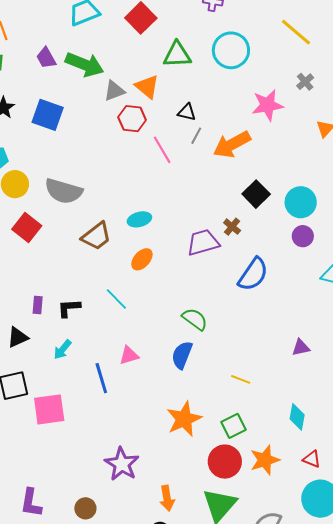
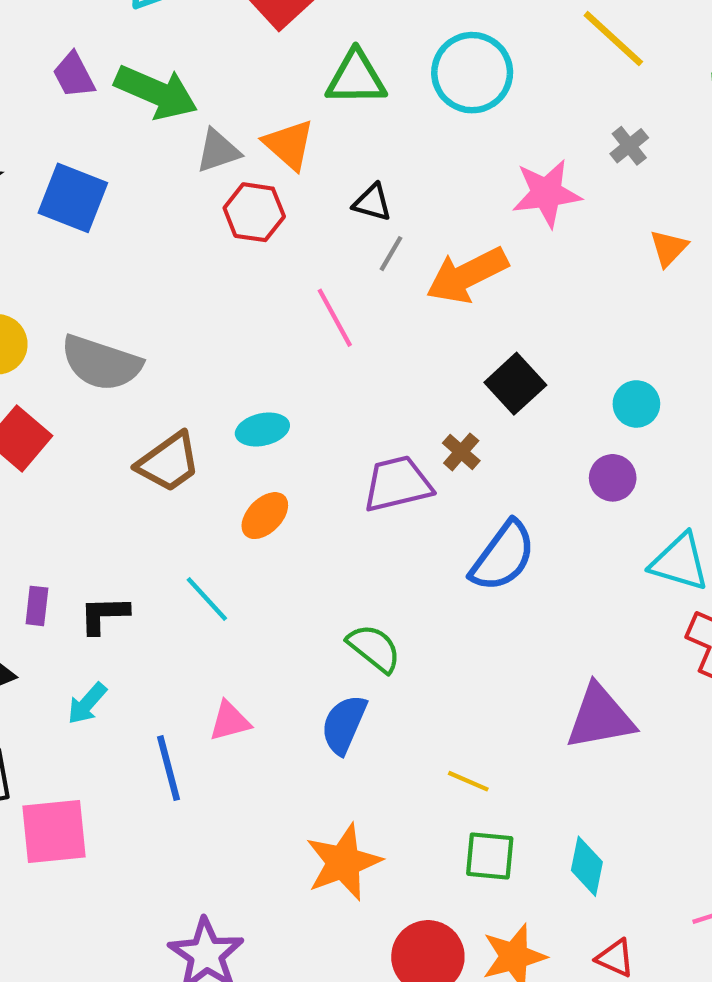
pink line: (162, 150) -> (335, 318), moved
cyan circle: (301, 202) -> (636, 404), moved, size x0.7
purple triangle: (301, 348) -> (600, 717), size x1.8
green square: (234, 426) -> (490, 856), moved, turned 30

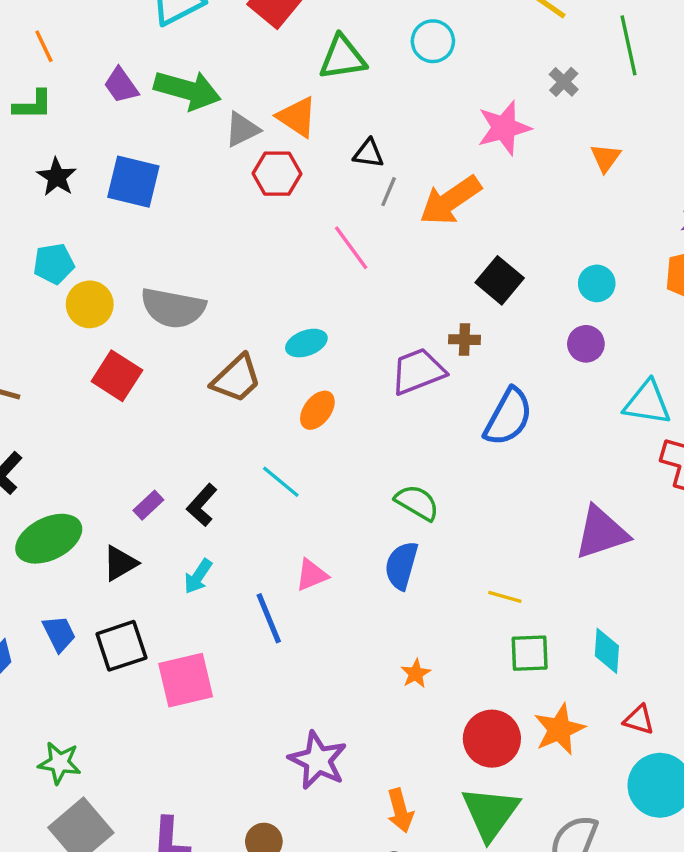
cyan circle: (472, 73) -> (433, 41), size x0.7
brown cross: (461, 452) -> (464, 340), turned -32
purple rectangle: (37, 606) -> (148, 505), turned 48
black L-shape: (104, 615) -> (202, 505), turned -39
orange star: (343, 862) -> (416, 673), size x0.5

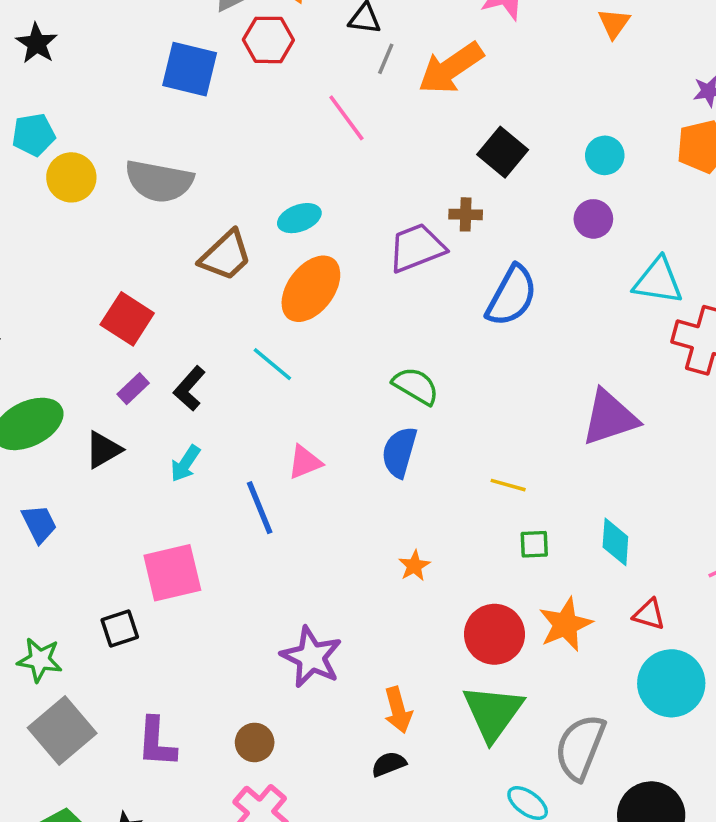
blue square: (133, 182) -> (190, 69), moved
red square: (117, 376) -> (127, 319), moved
orange ellipse: (317, 410) -> (311, 289), size x1.6
black square: (121, 646) -> (120, 628), moved, size x0.7
green square: (530, 653) -> (534, 544), size x0.7

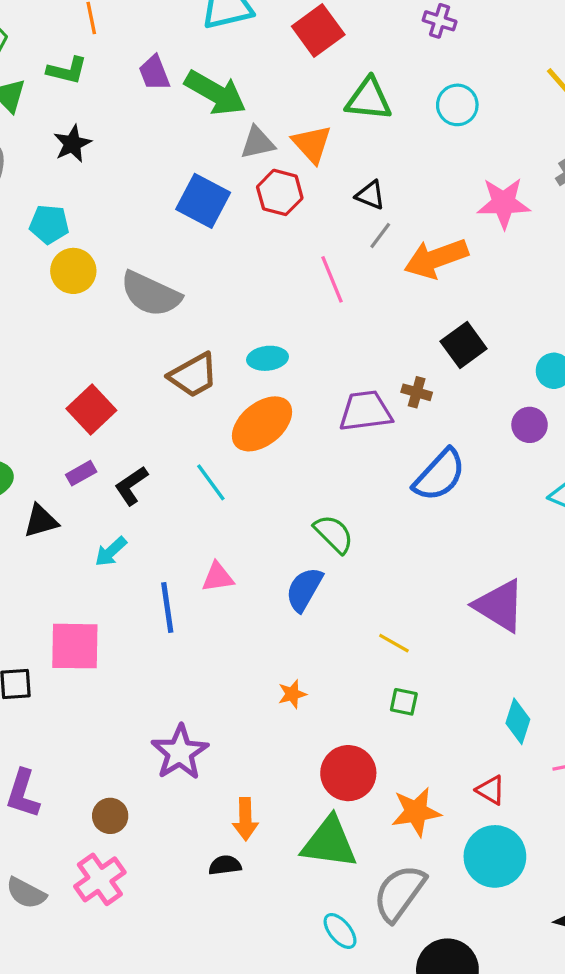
purple triangle: (610, 418) -> (499, 606), turned 36
cyan diamond: (615, 542) -> (518, 721), moved
orange star: (565, 624) -> (416, 812), moved
green triangle: (493, 713) -> (329, 843), turned 48

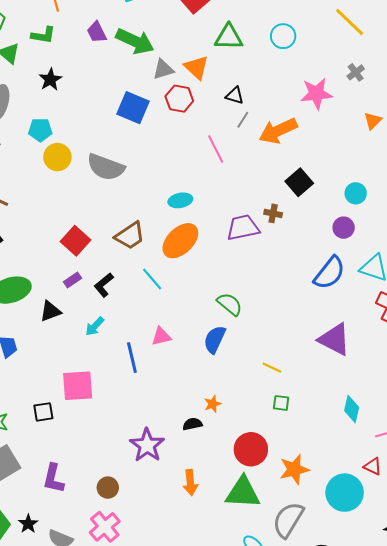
brown trapezoid: (193, 375) -> (130, 236), moved
blue semicircle: (439, 475) -> (329, 273), moved
red triangle: (491, 790) -> (373, 466), moved
black semicircle: (225, 865) -> (192, 424), moved

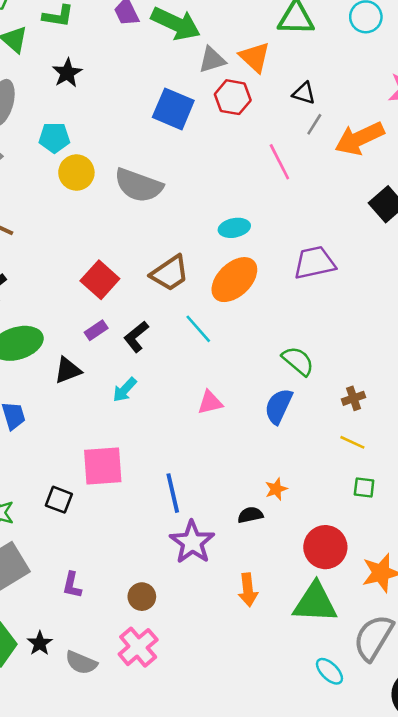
brown cross: (273, 213) -> (354, 398), moved, turned -30
blue line: (132, 358) -> (173, 493), moved
black square: (43, 412) -> (59, 500), turned 30
purple L-shape: (53, 478) -> (72, 585), size x0.7

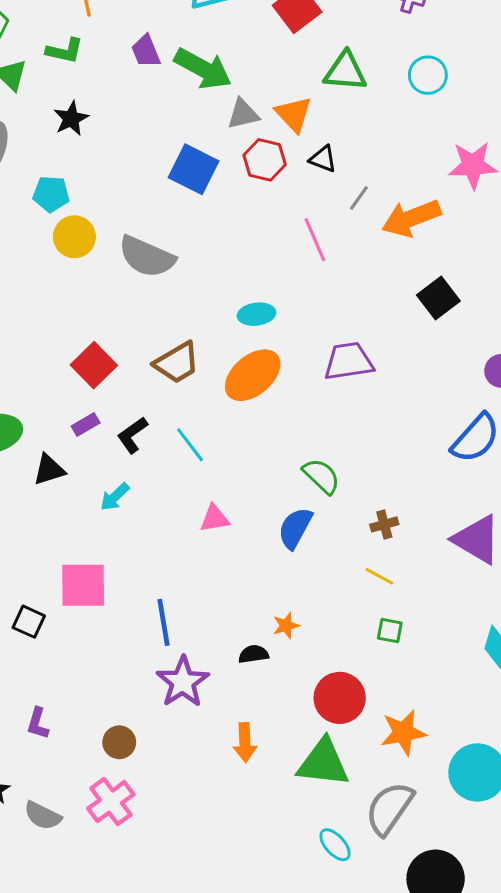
black triangle: (304, 93) -> (323, 159), moved
cyan line: (198, 329) -> (190, 445), moved

